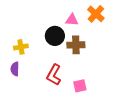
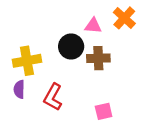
yellow cross: (21, 47) -> (27, 61), size x1.5
red L-shape: (54, 75) -> (53, 97), moved

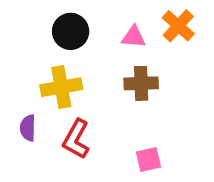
black circle: (71, 47) -> (71, 31), moved
yellow cross: (27, 61) -> (61, 87), moved

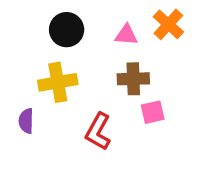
red L-shape: (76, 139) -> (98, 131), moved
pink square: (149, 160) -> (153, 112), moved

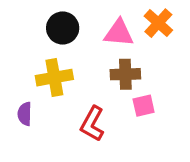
pink triangle: (126, 35) -> (119, 33), size x1.4

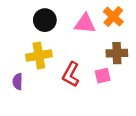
brown cross: (125, 74) -> (117, 53), moved
red L-shape: (92, 124) -> (71, 74), moved

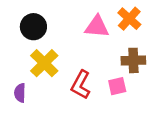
black circle: (45, 20) -> (33, 27), moved
yellow cross: (39, 56) -> (44, 63), turned -35

